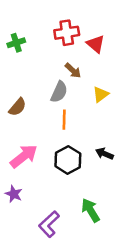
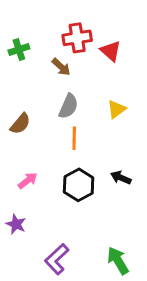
brown arrow: (73, 70) -> (61, 67), moved
pink arrow: (24, 156) -> (28, 181), size x0.6
green arrow: (91, 210) -> (118, 261), moved

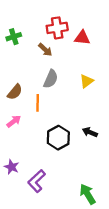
red triangle: (111, 51) -> (82, 38), turned -35
orange line: (74, 138) -> (38, 103), moved
pink arrow: (28, 181) -> (14, 121), moved
purple L-shape: (57, 259) -> (37, 181), moved

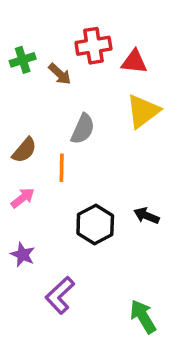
brown arrow: (45, 50) -> (60, 74), moved
yellow triangle: (87, 81) -> (143, 111), moved, size x1.5
purple star: (12, 167) -> (23, 255), moved

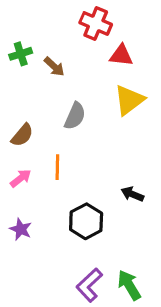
red cross: (93, 46) -> (96, 24), moved, turned 32
orange line: (62, 168) -> (57, 167), moved
black hexagon: (95, 224) -> (86, 221), moved
purple L-shape: (60, 295) -> (89, 285), moved

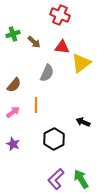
red triangle: (121, 55) -> (62, 47), moved

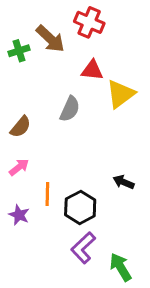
brown arrow: (34, 42) -> (50, 39), moved, size x1.5
orange line: (36, 105) -> (47, 194), moved
purple L-shape: (56, 179) -> (83, 248), moved

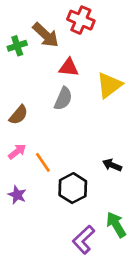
red triangle: (92, 70) -> (69, 67), moved
orange line: (47, 194) -> (43, 162), moved, turned -35
purple L-shape: (83, 248) -> (84, 240), moved
green arrow: (121, 267) -> (116, 225), moved

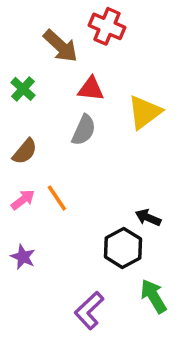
green cross: (17, 46) -> (23, 89), moved, turned -30
orange line: (43, 162) -> (57, 198), moved
black hexagon: (73, 188) -> (123, 248), moved
purple L-shape: (84, 240) -> (89, 311), moved

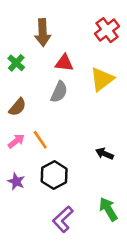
red cross: (107, 26) -> (107, 30), moved, turned 30
brown arrow: (61, 46) -> (43, 33), turned 44
black hexagon: (123, 248) -> (54, 175), moved

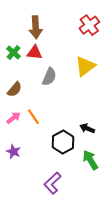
red triangle: (64, 63) -> (35, 53), moved
black hexagon: (54, 175) -> (63, 142), moved
green arrow: (108, 209) -> (90, 160), moved

